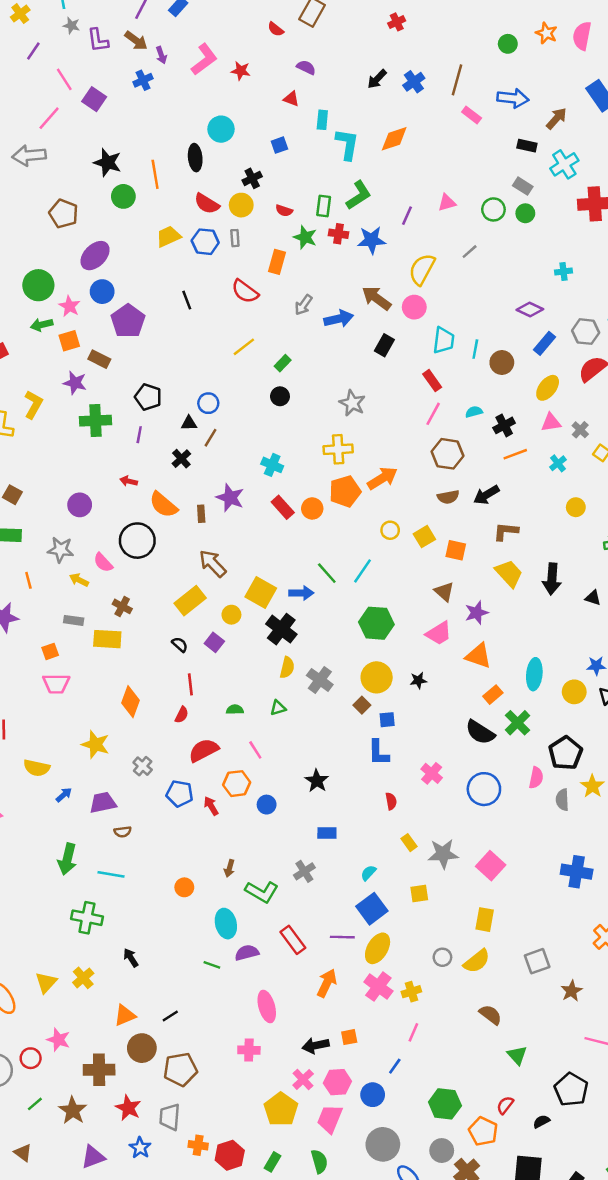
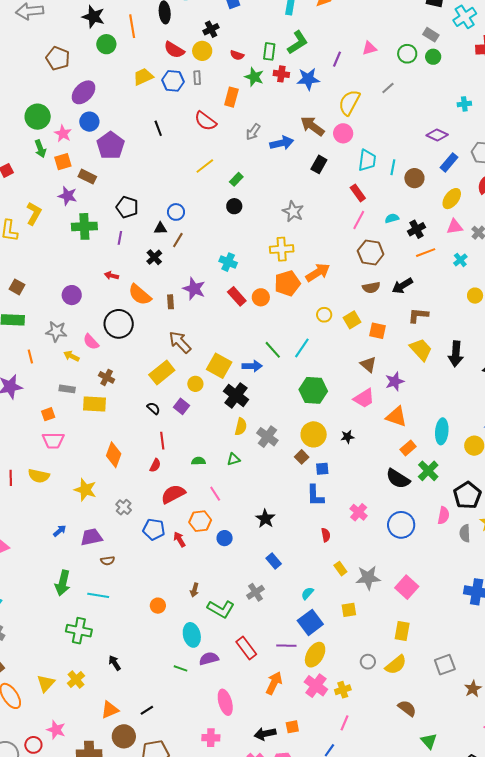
green arrow: (42, 325) -> (40, 149), turned -96
yellow semicircle: (37, 768) -> (39, 476), moved
blue rectangle: (327, 833) -> (274, 561), turned 49

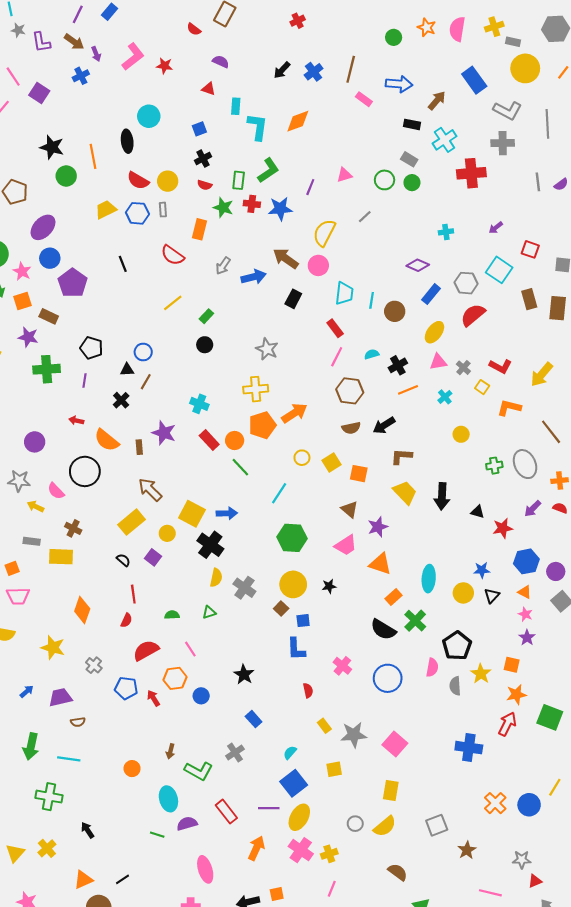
black cross: (211, 29) -> (203, 159), moved
green line: (273, 350) -> (240, 467), moved

